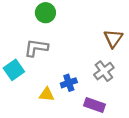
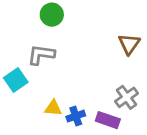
gray cross: (104, 71) -> (127, 97), moved
blue cross: (69, 83) -> (76, 116), moved

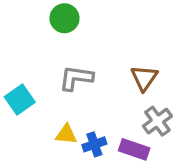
brown triangle: (129, 44) -> (144, 78), moved
gray L-shape: (41, 55) -> (76, 78), moved

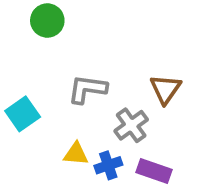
green circle: (64, 18) -> (47, 21), moved
gray cross: (157, 121) -> (131, 125), moved

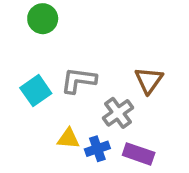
cyan square: (23, 114) -> (36, 91), moved

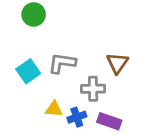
gray cross: (118, 113) -> (93, 89), turned 35

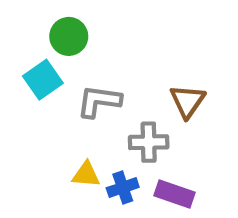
green circle: (34, 14) -> (69, 36), moved
cyan square: (28, 71) -> (43, 80), moved

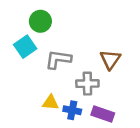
blue cross: (123, 188) -> (72, 110), turned 30

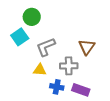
gray L-shape: (58, 59) -> (46, 47), turned -30
yellow triangle: (51, 103) -> (40, 70), moved

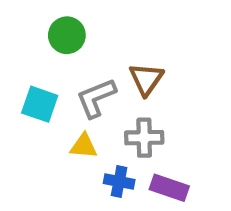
cyan square: (20, 37) -> (40, 104), moved, turned -36
brown triangle: (87, 47) -> (146, 79), moved

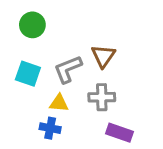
green circle: (67, 35) -> (32, 25), moved
blue cross: (119, 181) -> (50, 128), moved

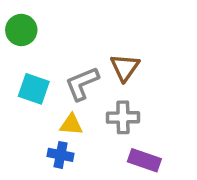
green circle: (32, 25) -> (21, 30), moved

